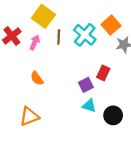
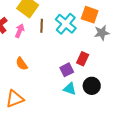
orange square: (111, 25) -> (90, 15), turned -30
black circle: (113, 115) -> (92, 86), moved

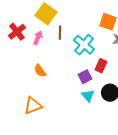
cyan cross: (66, 24) -> (84, 45), moved
cyan triangle: (70, 89) -> (88, 96), turned 32

